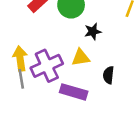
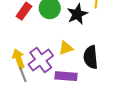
black star: (93, 31) -> (77, 14), moved, size x1.5
black semicircle: (108, 75) -> (91, 57), size x1.6

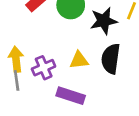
black semicircle: (91, 57) -> (111, 59), moved
purple cross: (41, 60) -> (44, 68), size x0.7

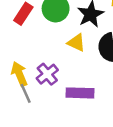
yellow triangle: (79, 60) -> (76, 43), moved, turned 48

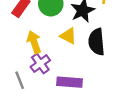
yellow arrow: (19, 74) -> (34, 42), moved

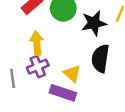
yellow triangle: (68, 36) -> (72, 73), moved

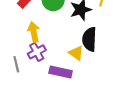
yellow triangle: (72, 73) -> (76, 53), moved

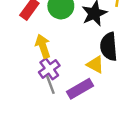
gray line: (16, 64) -> (50, 85), moved
purple rectangle: (61, 72) -> (80, 89), turned -35

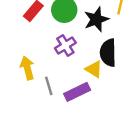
yellow arrow: (43, 46) -> (27, 68), moved
purple cross: (49, 69) -> (65, 45), moved

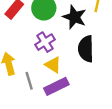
black star: (96, 19) -> (74, 17), turned -30
yellow triangle: (94, 69) -> (53, 65), moved

